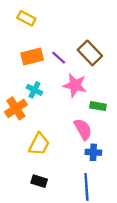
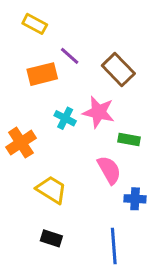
purple line: (59, 58) -> (70, 56), moved
cyan cross: (34, 90) -> (65, 118), moved
yellow trapezoid: (39, 144) -> (51, 190), turned -85
blue cross: (93, 152) -> (135, 199), moved

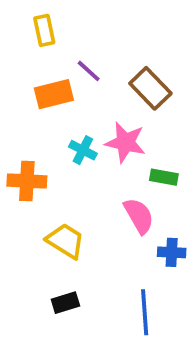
yellow rectangle: (35, 24) -> (44, 30), turned 50
orange cross: (21, 143) -> (27, 181), turned 36
black rectangle: (51, 238) -> (65, 303), turned -35

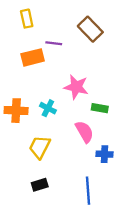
purple line: (89, 71) -> (54, 43), turned -35
brown rectangle: (150, 88) -> (90, 29), moved
cyan cross: (83, 150) -> (48, 108), moved
yellow trapezoid: (65, 241) -> (40, 147), turned -95

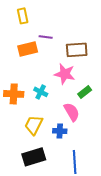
brown rectangle: (90, 29) -> (77, 50), moved, turned -50
green rectangle: (100, 108) -> (85, 92), turned -48
blue cross: (104, 154) -> (60, 131), moved
black rectangle: (40, 185) -> (34, 157), size x1.6

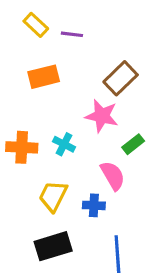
yellow rectangle: (23, 16) -> (36, 25), turned -35
purple line: (46, 37) -> (72, 34), moved
brown rectangle: (77, 50) -> (121, 78), turned -40

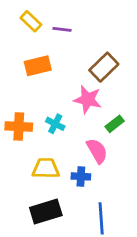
yellow trapezoid: (53, 196) -> (46, 168), turned 64

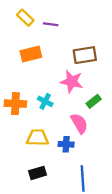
brown rectangle: (104, 67) -> (85, 55), turned 35
black rectangle: (46, 212) -> (37, 173), size x0.7

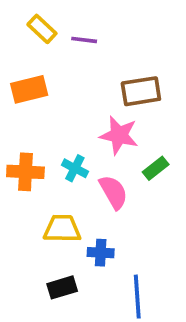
orange rectangle: (31, 54) -> (29, 89), moved
pink semicircle: (79, 123) -> (113, 192), moved
blue cross: (66, 144) -> (101, 253), moved

